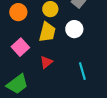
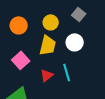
cyan line: (82, 71) -> (67, 72), moved

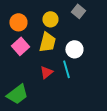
white circle: (75, 42) -> (74, 49), moved
pink square: (21, 60) -> (20, 46), moved

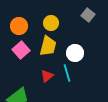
gray square: (78, 11) -> (88, 15), moved

